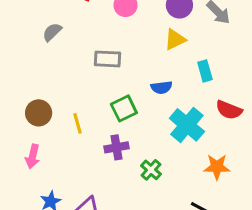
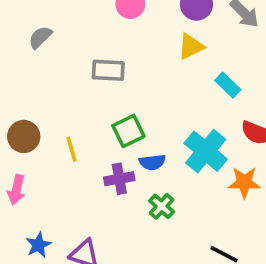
cyan rectangle: (205, 71) -> (228, 85), turned -30
blue semicircle: (161, 87) -> (152, 162), moved
orange star: (217, 167) -> (244, 182), moved

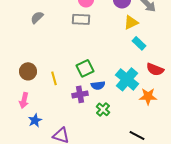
yellow triangle: (191, 46) -> (131, 22), moved
gray rectangle: (108, 70) -> (81, 19), moved
blue star: (38, 245) -> (35, 120), moved

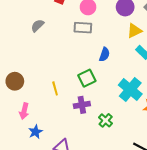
brown circle: (28, 71) -> (15, 81), moved
blue semicircle: (98, 85) -> (104, 54), moved, turned -64

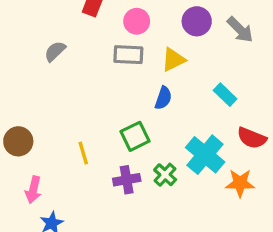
yellow triangle: (134, 31) -> (173, 60), moved
green cross: (106, 120) -> (165, 175), moved

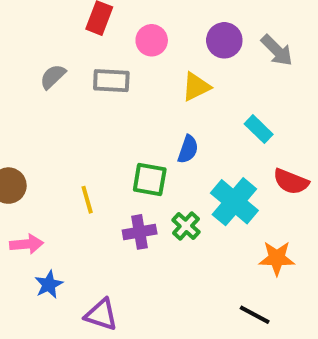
gray rectangle: (128, 55) -> (111, 81), moved
blue semicircle: (163, 98) -> (188, 149), moved
green square: (135, 136) -> (150, 180), turned 36
orange star: (240, 183) -> (277, 258), moved
pink arrow: (33, 190) -> (27, 244), turned -108

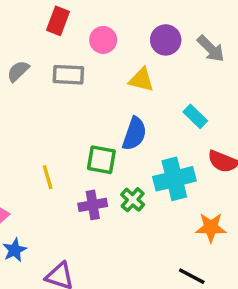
yellow triangle: (196, 87) -> (141, 80), turned 40
blue semicircle: (188, 149) -> (134, 134), size x1.4
cyan cross: (234, 202) -> (174, 179), turned 36

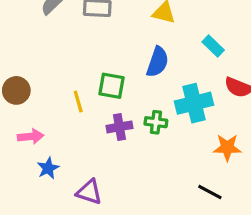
green square: (101, 160) -> (111, 86), moved
green cross: (133, 200) -> (156, 122), turned -35

